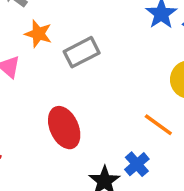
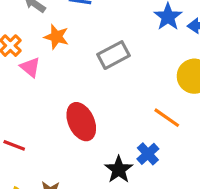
gray rectangle: (82, 52) -> (113, 55), moved

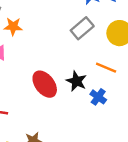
gray rectangle: (113, 55) -> (82, 28), moved
black star: (119, 170) -> (76, 81), moved

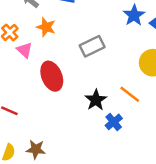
gray rectangle: (82, 28) -> (92, 46), moved
red ellipse: (45, 84) -> (52, 76), moved

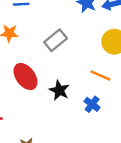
black star: (96, 100) -> (59, 90), moved

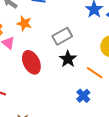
black star: (59, 90) -> (68, 59), moved

